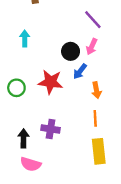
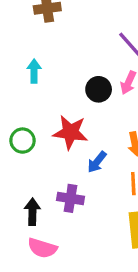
blue arrow: (80, 71) -> (97, 162), moved

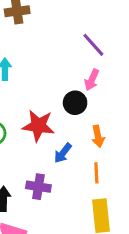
black circle: (99, 89) -> (75, 103), moved

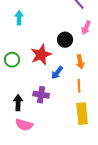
pink arrow: (92, 80) -> (86, 28), moved
red star: (38, 126) -> (41, 55), turned -30

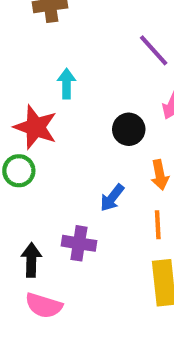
cyan arrow: (19, 18) -> (67, 84), moved
red star: (41, 55) -> (35, 127), moved, turned -30

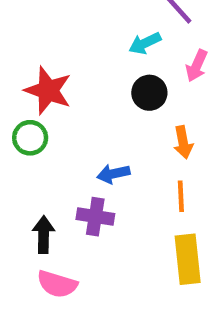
cyan arrow: (67, 84) -> (145, 43), moved, turned -116
blue arrow: (112, 198) -> (113, 174), moved, turned 40

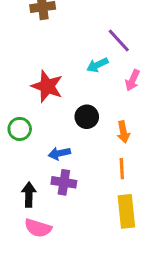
red star: (48, 90) -> (47, 86), moved
black circle: (149, 93) -> (87, 117), moved
blue arrow: (113, 174) -> (59, 153), moved

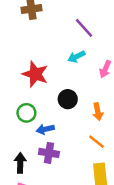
purple line: (119, 41) -> (84, 28), moved
green circle: (20, 129) -> (26, 113), moved
orange line: (122, 169) -> (97, 142), turned -48

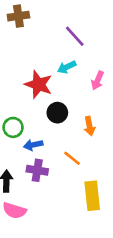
red star: (35, 74) -> (39, 84), moved
orange line: (97, 142) -> (72, 158), moved

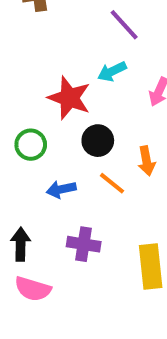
green circle: (13, 127) -> (31, 145), moved
orange line: (72, 158) -> (112, 183), moved
purple cross: (37, 170) -> (84, 244), moved

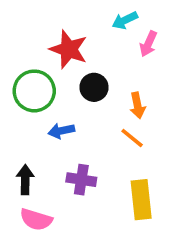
cyan arrow: (112, 71) -> (125, 20), moved
green circle: (31, 145) -> (34, 91), size x1.5
orange line: (112, 183) -> (132, 138), moved

